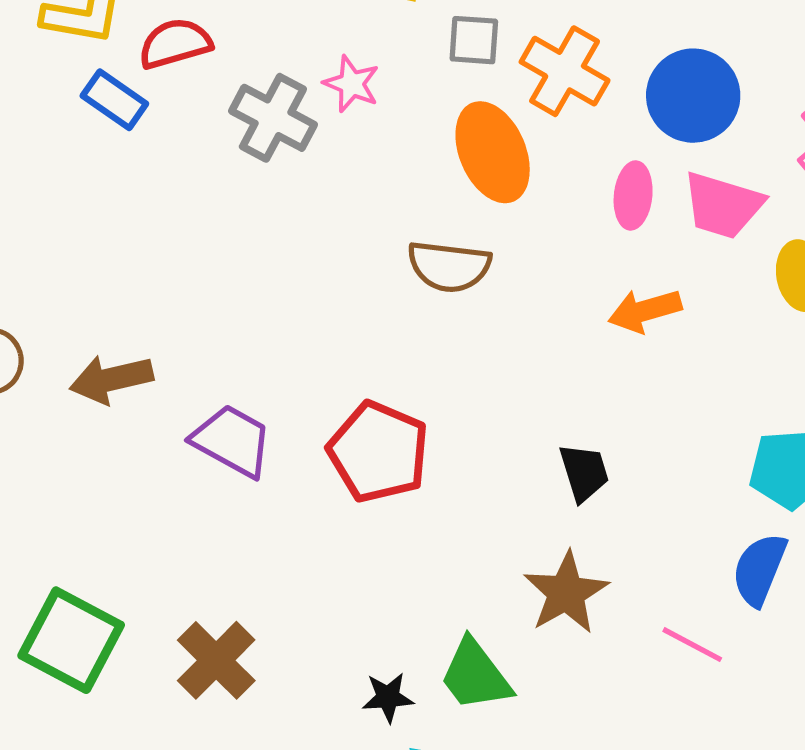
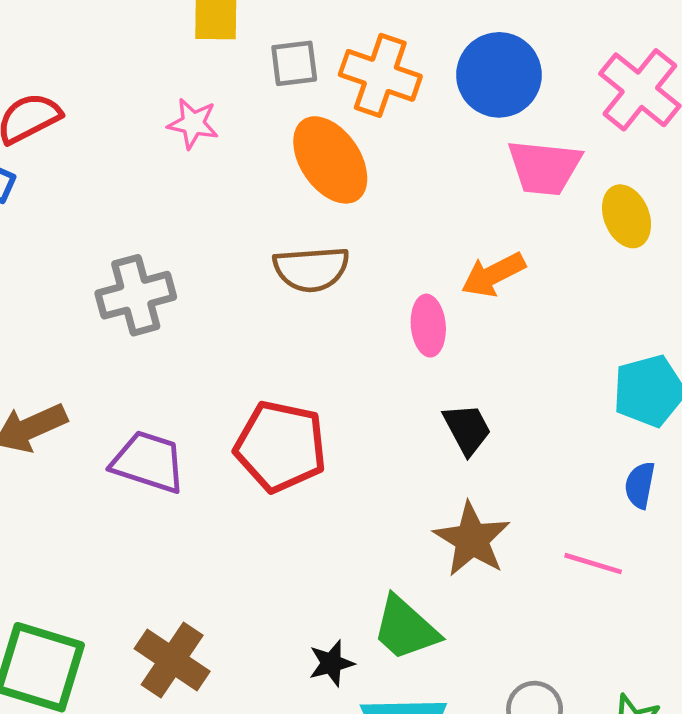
gray cross: (273, 118) -> (136, 295), moved, turned -32
pink ellipse: (633, 195) -> (428, 326), moved
blue semicircle: (759, 569) -> (640, 485), size x0.7

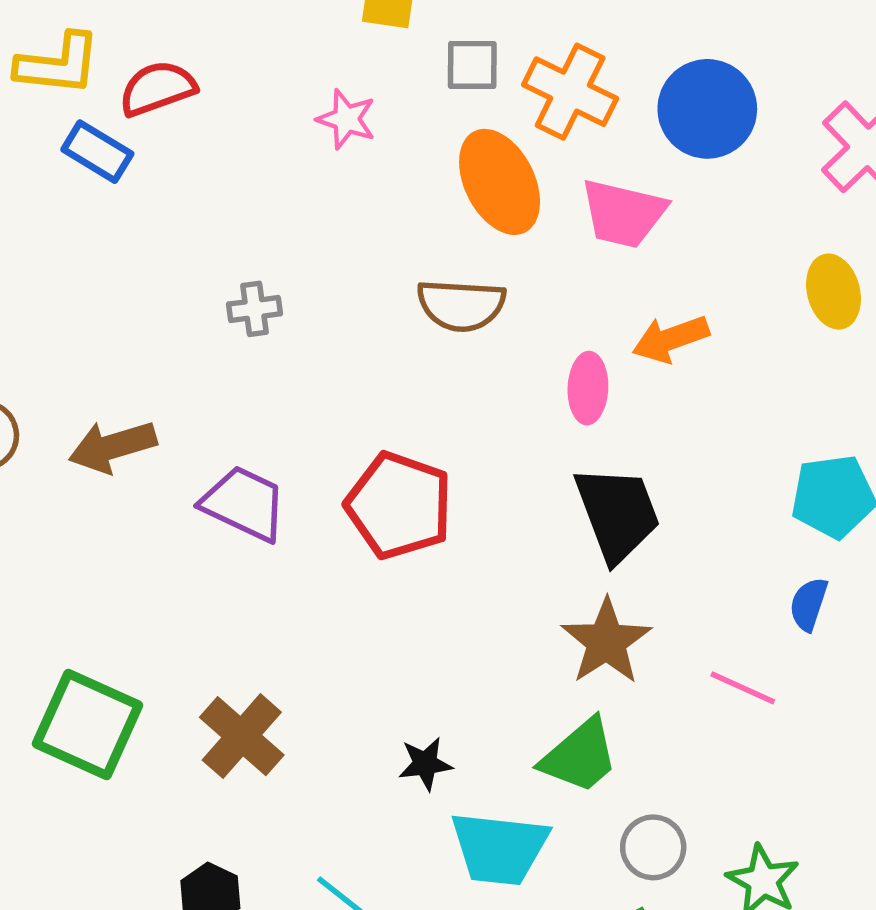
pink trapezoid: (544, 167) -> (623, 213), moved
gray cross: (136, 295) -> (254, 309), size x0.6
black trapezoid: (467, 429) -> (617, 514), size x1.6
green trapezoid: (405, 628) -> (580, 756), moved, turned -90

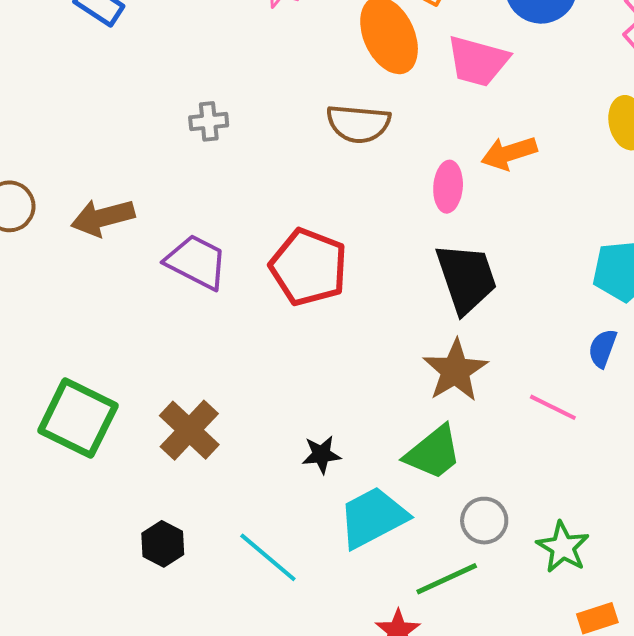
cyan trapezoid: (499, 848) -> (373, 517), turned 144

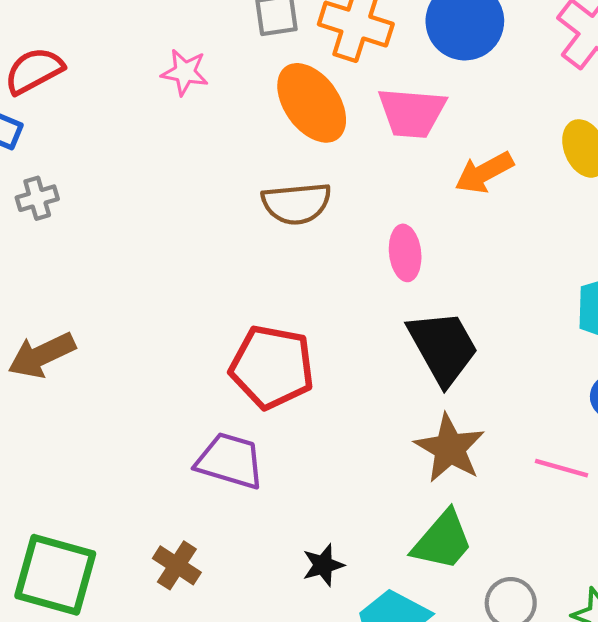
gray cross: (209, 121) -> (37, 198), moved
orange arrow: (509, 153) -> (484, 173), moved
purple trapezoid: (196, 262) -> (230, 461), moved
brown cross: (189, 430) -> (177, 565), size x0.7

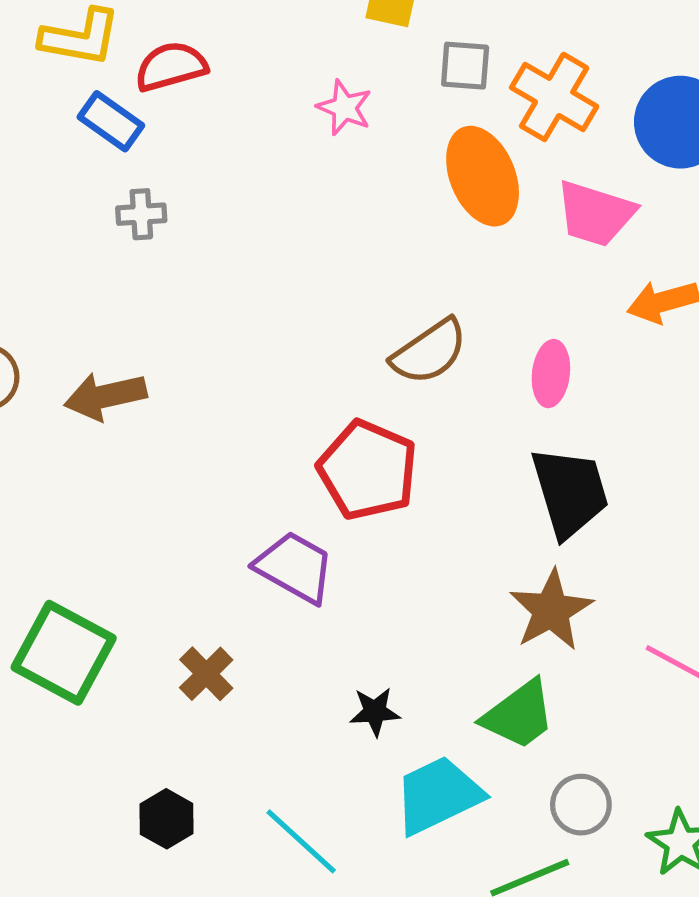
brown semicircle: (296, 203) -> (429, 352), moved, turned -42

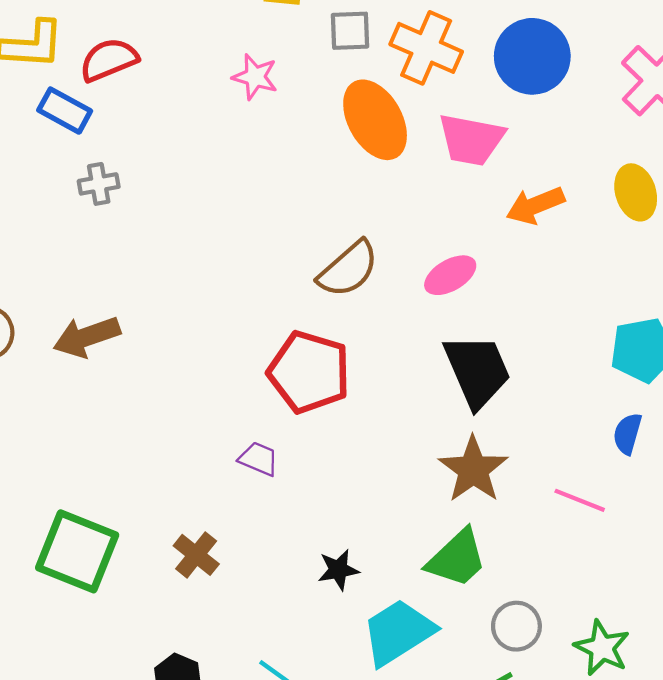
pink ellipse: (551, 374) -> (450, 275), turned 60
purple trapezoid: (295, 567) -> (259, 459), size x0.6

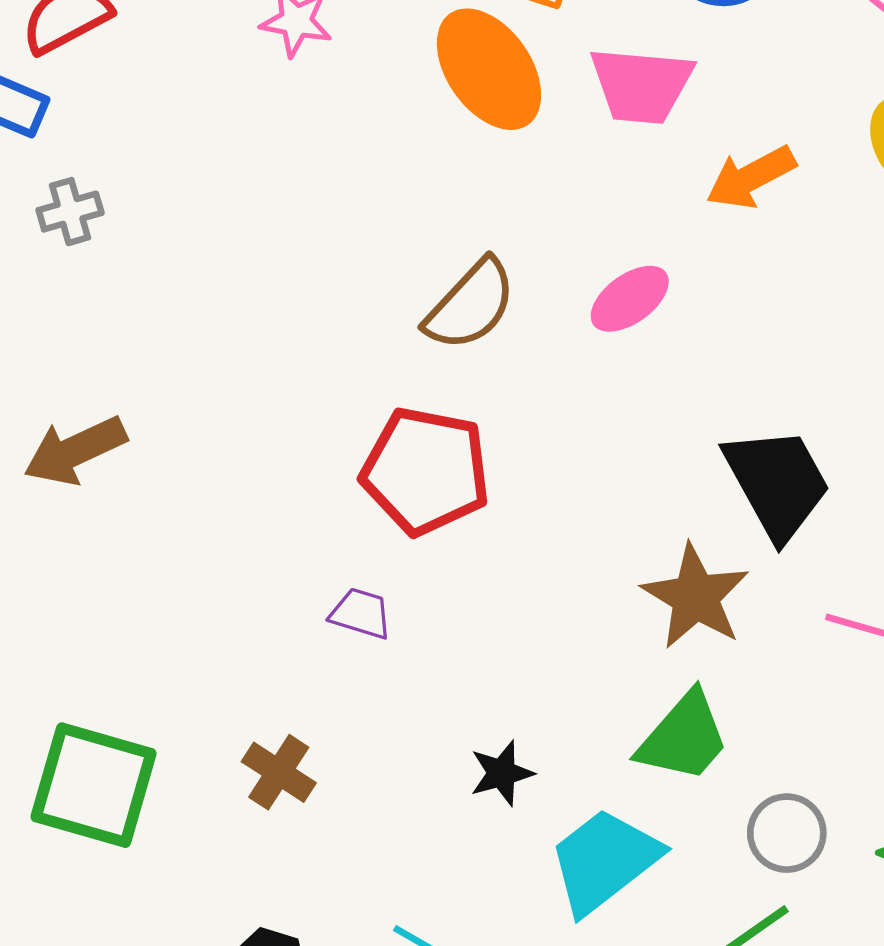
black trapezoid: (477, 371) -> (777, 483), moved

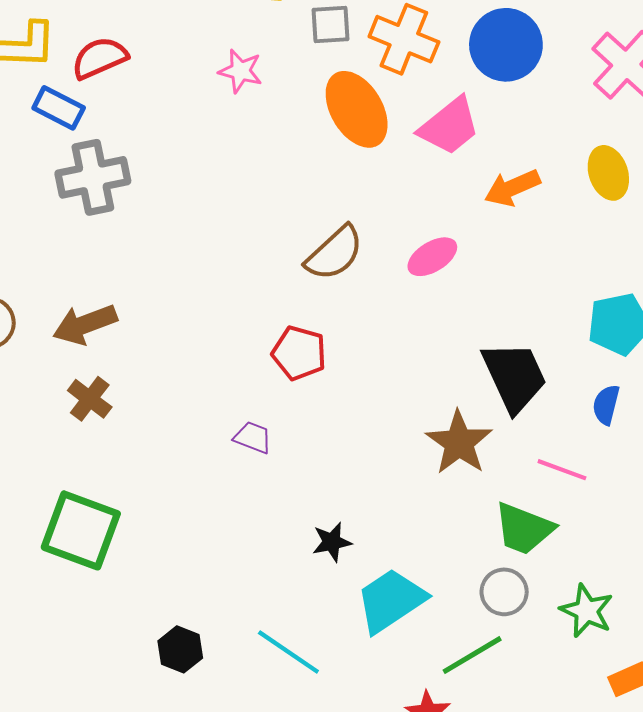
pink trapezoid: (641, 85) -> (449, 126), turned -48
gray cross: (70, 212) -> (93, 177), size x1.8
red pentagon: (426, 471) -> (299, 353), size x0.7
green trapezoid: (684, 737) -> (524, 529), moved, turned 66
brown cross: (279, 772) -> (90, 399), moved

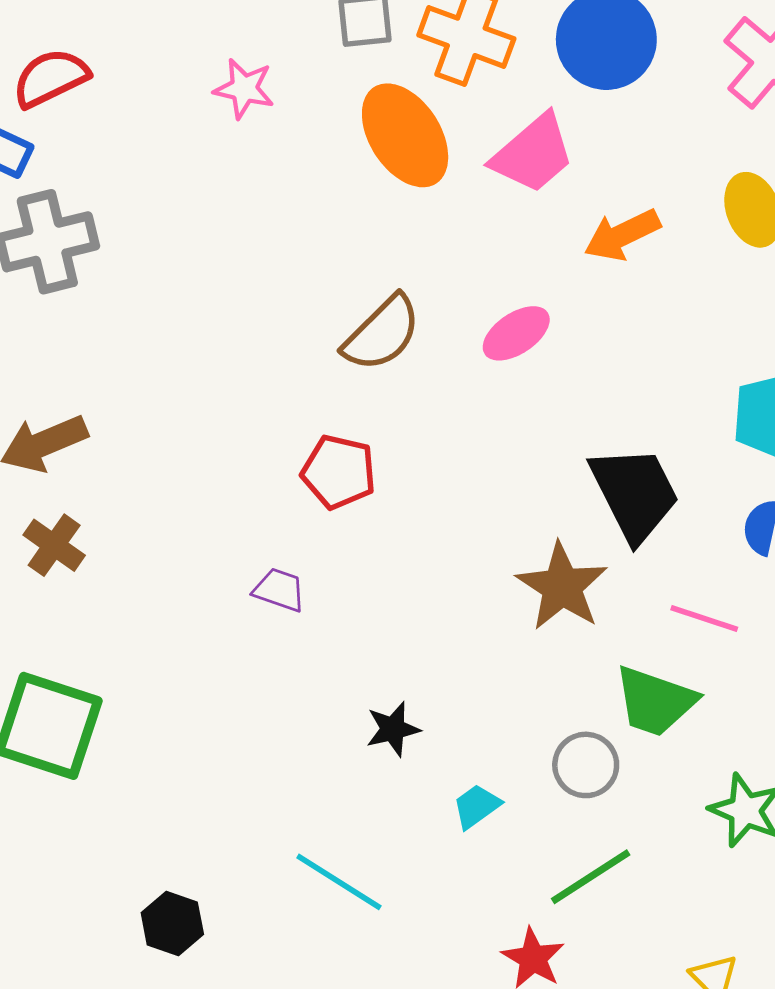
gray circle: (504, 592) -> (586, 765), moved
cyan trapezoid: (391, 600) -> (476, 806), size x0.5
black hexagon: (180, 649) -> (172, 923), moved

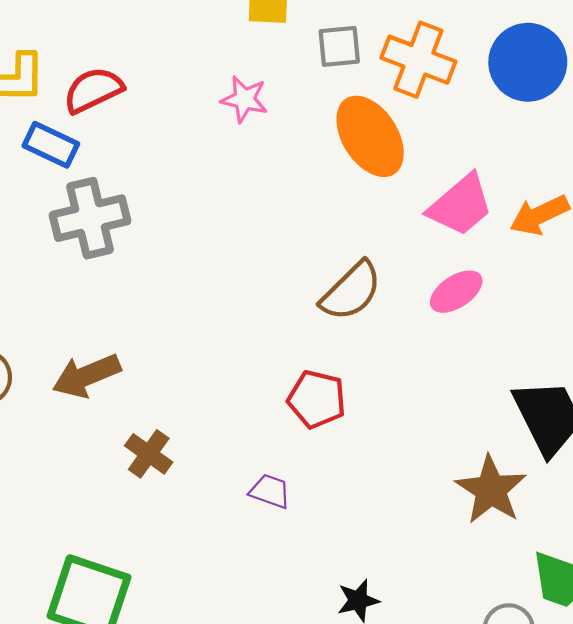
pink trapezoid: (533, 154) -> (460, 205), moved
brown cross: (54, 545) -> (149, 454), moved

